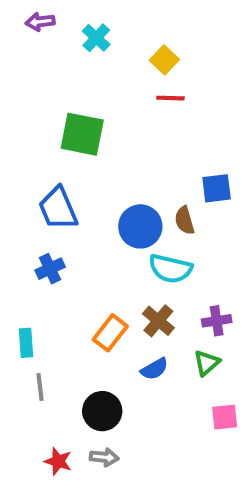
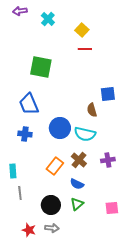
blue circle: (140, 226) -> (60, 128), moved
blue cross: (50, 269) -> (25, 134), turned 32
green triangle: (207, 363) -> (77, 204), moved
blue semicircle: (154, 369) -> (77, 184), turned 56

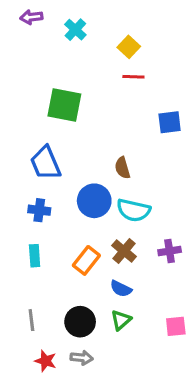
blue square: (108, 94) -> (170, 122), moved
brown semicircle: (92, 110) -> (122, 168), moved
cyan rectangle: (13, 171) -> (35, 256), moved
gray line: (20, 193) -> (31, 320), moved

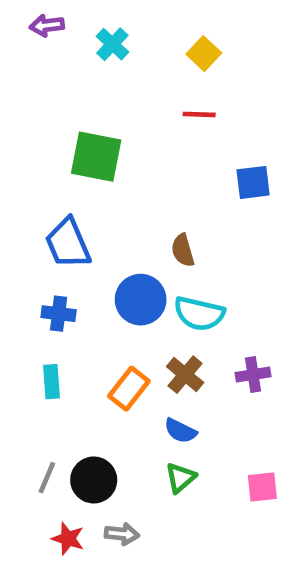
yellow square: (129, 47) -> (204, 54), moved
gray line: (31, 320) -> (47, 478), turned 30
black circle: (80, 322) -> (94, 480), moved

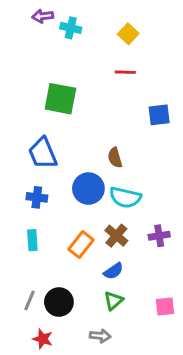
purple arrow: (47, 25) -> (43, 16), moved
cyan cross: (112, 44) -> (71, 28), turned -30
blue semicircle: (180, 431) -> (113, 271), turned -60
gray arrow: (122, 534) -> (100, 336), moved

